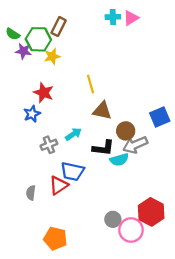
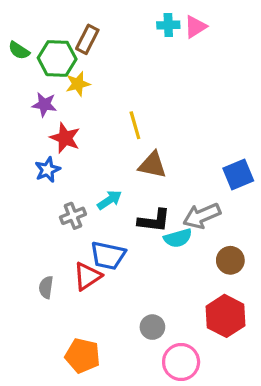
purple star: (23, 51) -> (44, 105), moved
brown circle: (126, 131) -> (230, 260), moved
gray circle: (113, 219) -> (152, 327), moved
pink circle: (131, 230) -> (181, 362), moved

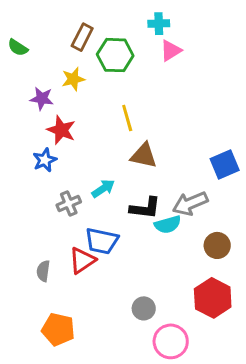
pink triangle: (195, 27) -> (171, 51), moved
green hexagon: (57, 58) -> (115, 55), moved
orange pentagon: (83, 356) -> (58, 329), moved

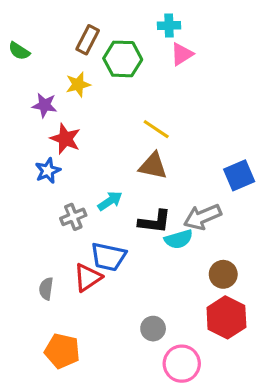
yellow line: (127, 118) -> (156, 129), moved, turned -40
brown circle: (217, 245) -> (223, 274), moved

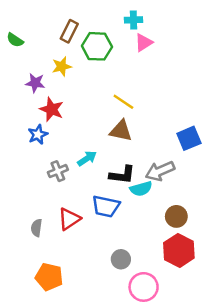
blue trapezoid: (108, 257) -> (106, 206), moved

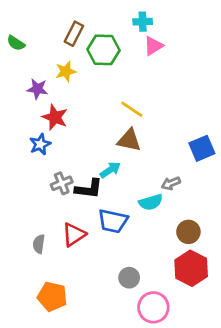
cyan arrow: (87, 158) -> (110, 170), moved
gray arrow: (160, 171) -> (171, 183), size x0.6
black L-shape: (122, 175) -> (89, 189), moved

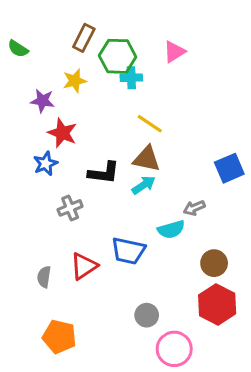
cyan cross: (143, 22) -> (131, 78), moved
cyan arrow: (110, 170) -> (144, 185), moved
black L-shape: (89, 189) -> (104, 173), moved

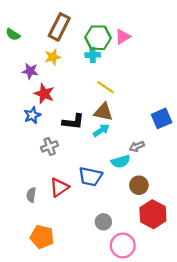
brown rectangle: (84, 38) -> (59, 27), size x1.4
green hexagon: (118, 56) -> (98, 38), moved
brown circle: (214, 263) -> (139, 185), moved

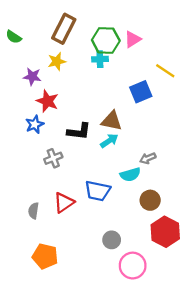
yellow line: (106, 87) -> (165, 71), moved
blue square: (162, 118) -> (141, 92), moved

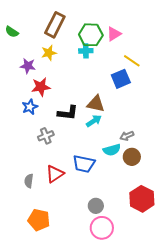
yellow line: (165, 71) -> (132, 61), moved
red star: (47, 101) -> (41, 87), turned -30
brown circle: (150, 200) -> (132, 157), moved
pink circle: (133, 266) -> (102, 228), moved

